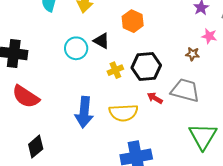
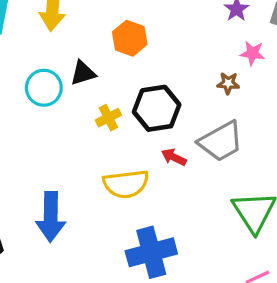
black triangle: (101, 41) -> (83, 73), turned -42
gray trapezoid: (185, 90) -> (221, 141), turned 140
blue arrow: (84, 112) -> (51, 217), moved

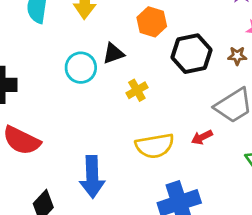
black hexagon: (157, 108) -> (191, 54), moved
red arrow: (174, 157) -> (202, 137), moved, turned -50

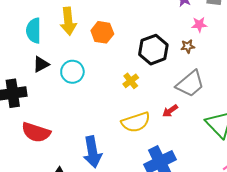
orange hexagon: (152, 22) -> (102, 32), moved
black triangle: (113, 53) -> (41, 64), moved
yellow cross: (137, 90) -> (131, 81), moved

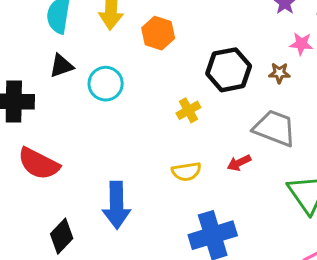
gray trapezoid: (190, 84) -> (275, 128), turned -128
yellow semicircle: (136, 122) -> (186, 172), size x0.7

